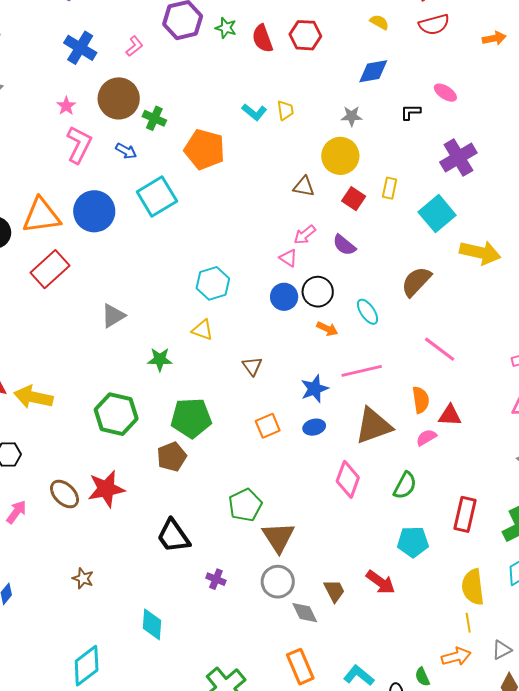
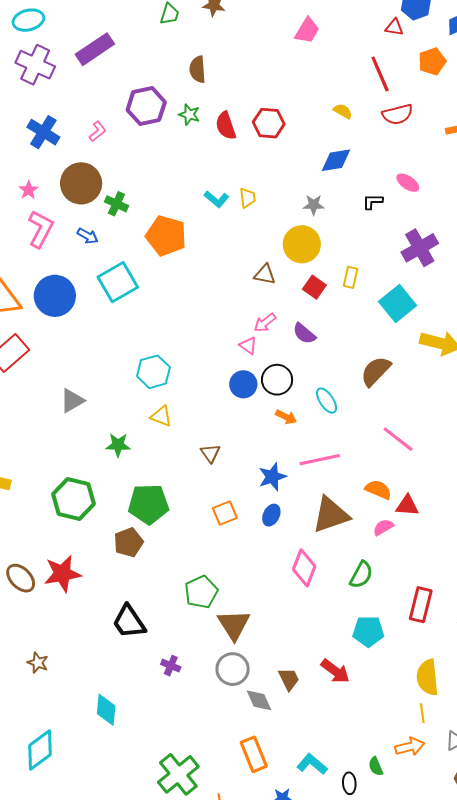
cyan hexagon: (213, 283) -> (153, 372), moved
orange semicircle: (421, 400) -> (378, 490), turned -60
blue ellipse: (314, 427) -> (271, 515), turned -50

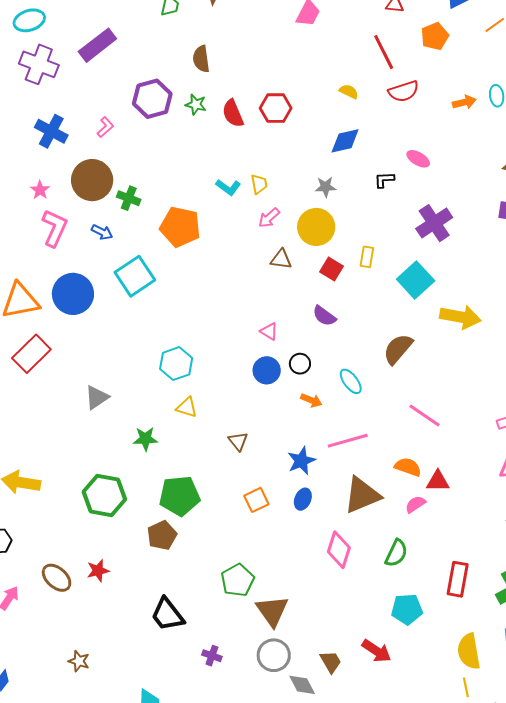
pink arrow: (265, 323) -> (269, 218), moved
black circle: (277, 380) -> (300, 364), size x0.7
red star: (62, 574) -> (98, 571), size x0.6

